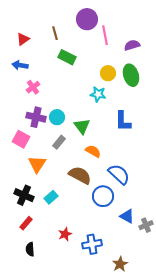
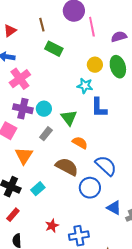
pink cross: (33, 87) -> (20, 79), size x1.5
blue L-shape: (123, 121) -> (99, 108), moved

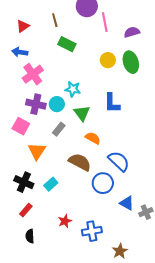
cyan star: (85, 86) -> (73, 89), moved

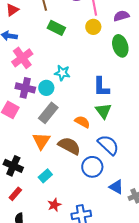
yellow circle: (108, 60) -> (93, 27), moved
green triangle: (82, 113) -> (103, 111), moved
gray rectangle: (59, 129) -> (48, 113), size x1.5
orange triangle: (37, 151) -> (41, 141), moved
cyan rectangle: (51, 184) -> (45, 176), moved

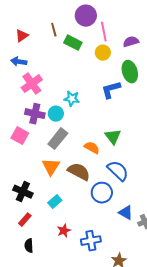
green rectangle: (56, 28) -> (73, 43), moved
blue L-shape: (101, 87) -> (111, 90), moved, turned 75

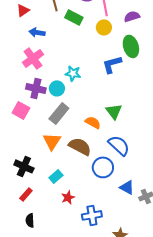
blue arrow: (19, 62) -> (37, 32), moved
red star: (64, 231) -> (68, 197), moved

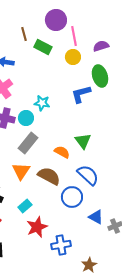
red star: (68, 197) -> (37, 227), size x1.5

